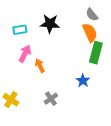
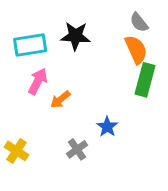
cyan rectangle: (20, 30) -> (30, 45), size x1.5
orange arrow: (40, 66) -> (60, 99), turned -104
blue star: (83, 81) -> (107, 127), moved

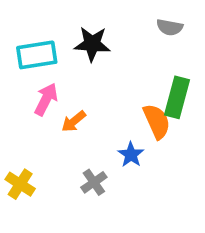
gray semicircle: (139, 22) -> (170, 27), turned -40
orange semicircle: (136, 50) -> (157, 121), moved

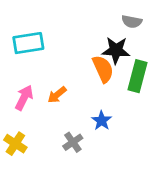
black star: (92, 44) -> (116, 50), moved
pink arrow: (46, 99) -> (24, 98), moved
orange semicircle: (157, 121) -> (103, 69), moved

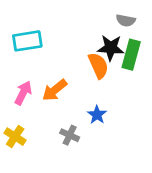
green rectangle: (137, 76) -> (131, 55), moved
orange arrow: (57, 95) -> (55, 90), size x1.4
gray cross: (73, 142) -> (70, 135), turned -30

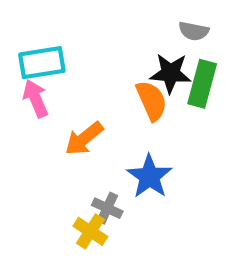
pink arrow: (23, 93) -> (36, 99), moved, turned -50
blue star: (97, 115) -> (149, 177), size x1.5
yellow cross: (15, 137) -> (90, 231), moved

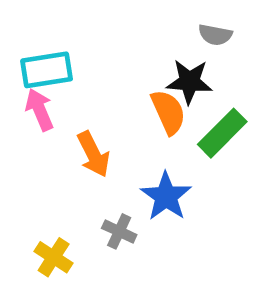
green rectangle: (202, 84) -> (222, 133), moved, turned 30
orange arrow: (84, 139) -> (93, 154), turned -78
yellow cross: (90, 231) -> (54, 257), moved

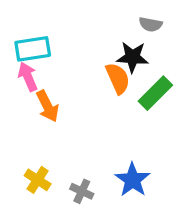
orange arrow: (93, 154) -> (47, 106), moved
blue star: (166, 196) -> (133, 180), moved
gray cross: (119, 231) -> (82, 191), moved

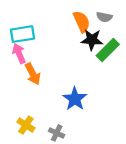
orange semicircle: (118, 78) -> (82, 22), moved
green rectangle: (155, 93) -> (108, 50), moved
blue star: (133, 180) -> (75, 99), moved

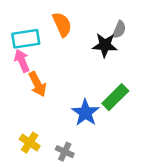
gray semicircle: (104, 17) -> (119, 30), moved, turned -77
orange semicircle: (82, 22) -> (62, 24), moved
green rectangle: (108, 50) -> (115, 97), moved

